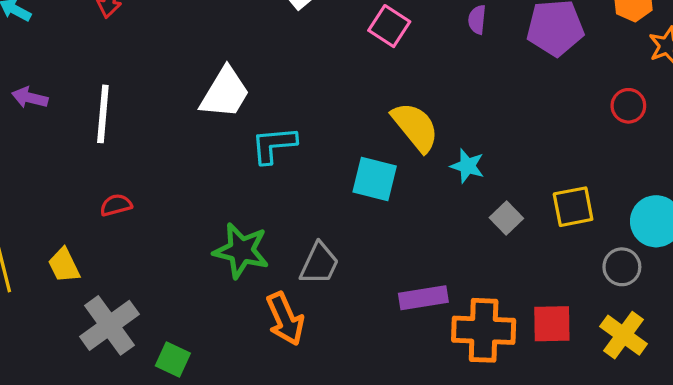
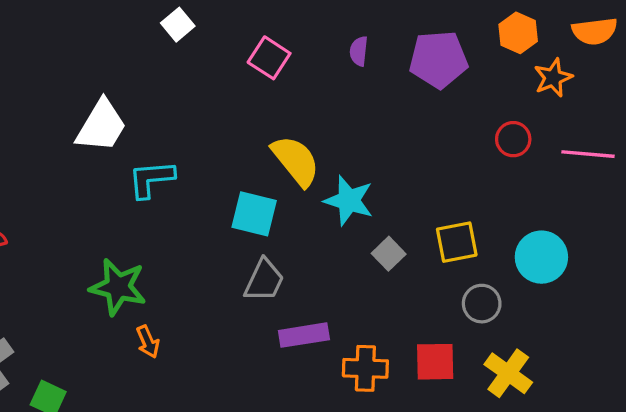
cyan star: (467, 166) -> (349, 201), size x1.4
gray trapezoid: (319, 264) -> (264, 280), moved
gray circle: (622, 267) -> (482, 304), moved
orange arrow: (285, 319) -> (148, 342), moved, size x0.6
orange cross: (484, 330) -> (365, 368), size x0.7

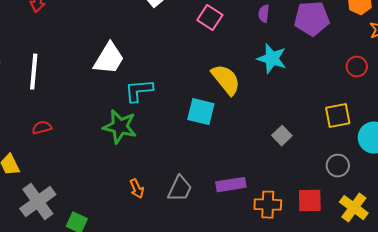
cyan star: (349, 201) -> (272, 59), moved
yellow square: (457, 242) -> (338, 116), moved
gray trapezoid: (264, 280) -> (180, 189), moved
green star: (118, 287) -> (120, 127), moved

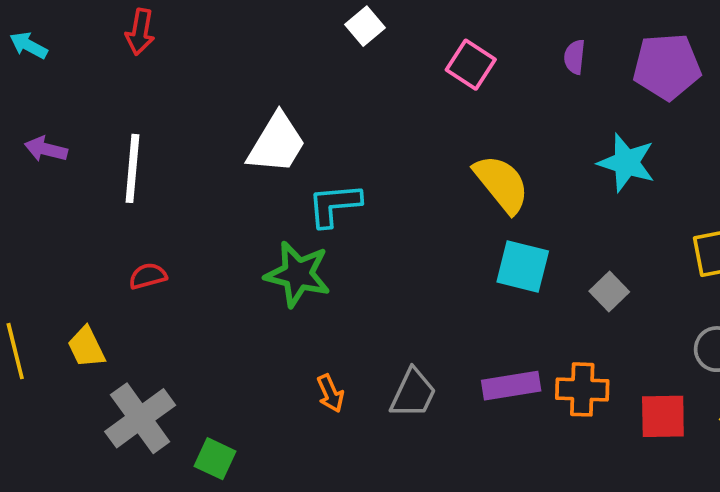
cyan star: (272, 59) -> (626, 163), moved
cyan square: (201, 112) -> (523, 266), moved
orange cross: (268, 205) -> (582, 389), moved

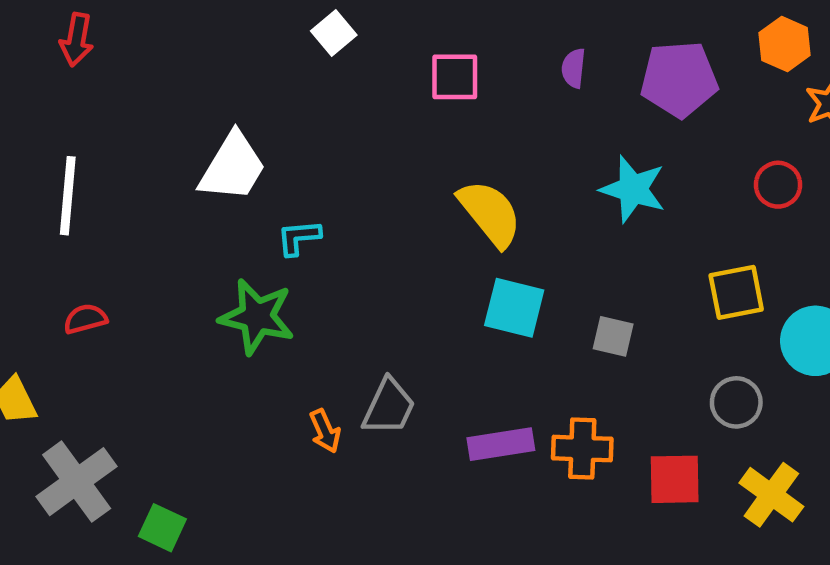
pink square: (471, 65) -> (455, 77), turned -33
cyan L-shape: (334, 205) -> (299, 237), size x0.7
gray square: (609, 291) -> (613, 336), turned -33
orange arrow: (330, 393) -> (325, 431), moved
gray trapezoid: (413, 393) -> (389, 407), moved

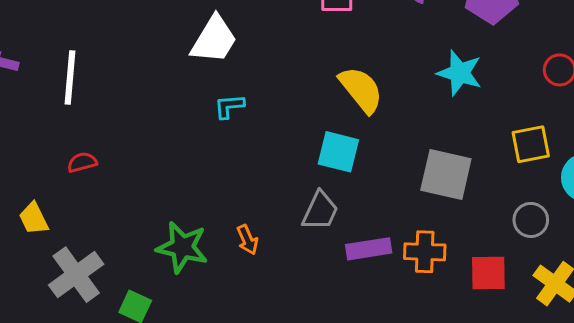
white trapezoid: (233, 167) -> (214, 40), moved
cyan square: (514, 308) -> (338, 152), moved
green star: (257, 317) -> (182, 247), moved
gray square: (613, 336) -> (446, 175), size x1.8
gray trapezoid: (389, 407) -> (320, 211), moved

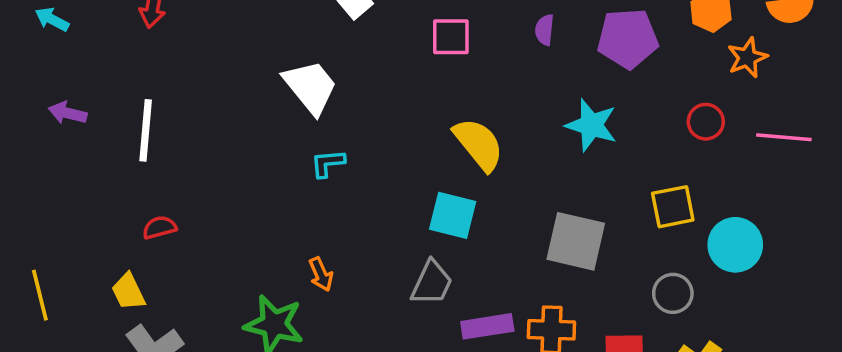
white trapezoid: (214, 40) -> (310, 87), turned -70
yellow trapezoid: (34, 218) -> (128, 292), moved
orange arrow: (247, 240) -> (321, 274), moved

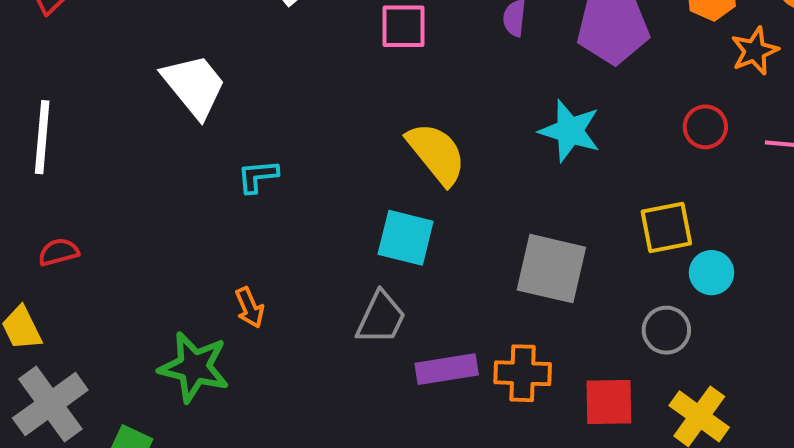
white trapezoid: (310, 87) -> (194, 86), moved
cyan circle: (735, 245) -> (712, 273), moved, size x0.7

